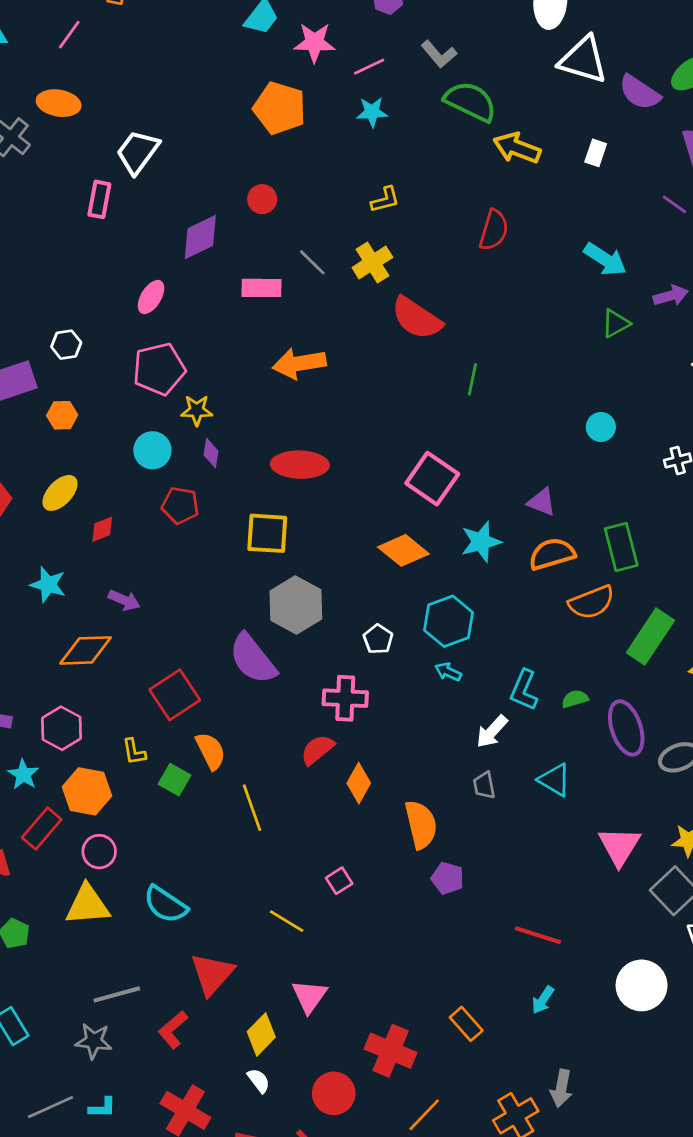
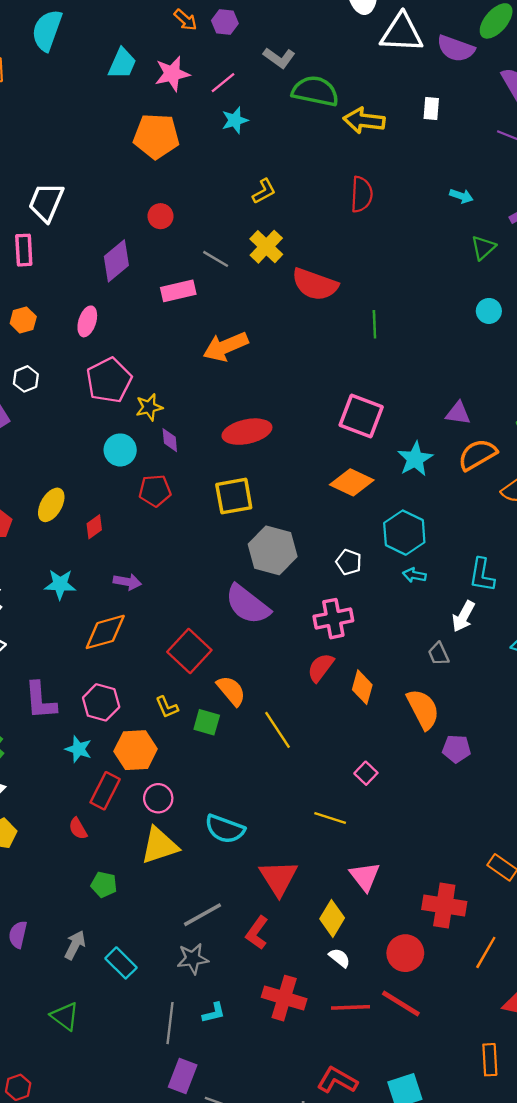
cyan arrow: (605, 259) -> (461, 196), size x0.6
orange hexagon: (62, 415) -> (23, 320), moved
cyan circle: (601, 427) -> (489, 311), moved
gray trapezoid: (484, 785) -> (439, 654), moved
gray line: (50, 1107) -> (170, 1023), turned -45

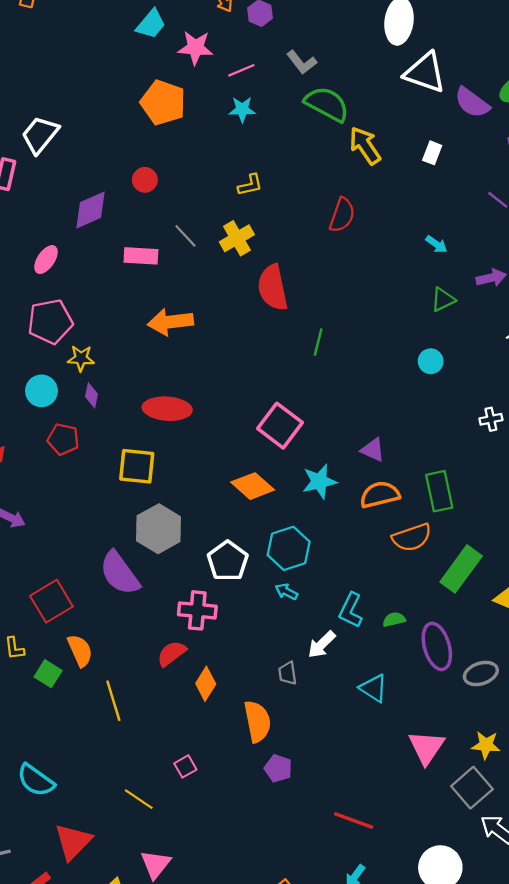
yellow arrow: (364, 121) -> (365, 146), turned 33
red semicircle: (315, 284) -> (273, 288), turned 42
white pentagon: (349, 562) -> (228, 561), size x1.6

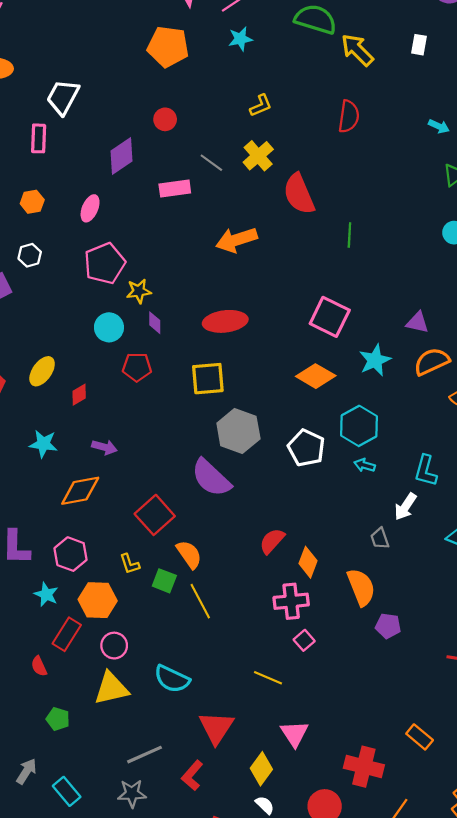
orange arrow: (170, 322) -> (236, 240), moved
pink cross: (197, 610) -> (291, 601), moved
yellow line: (113, 701) -> (200, 601), moved

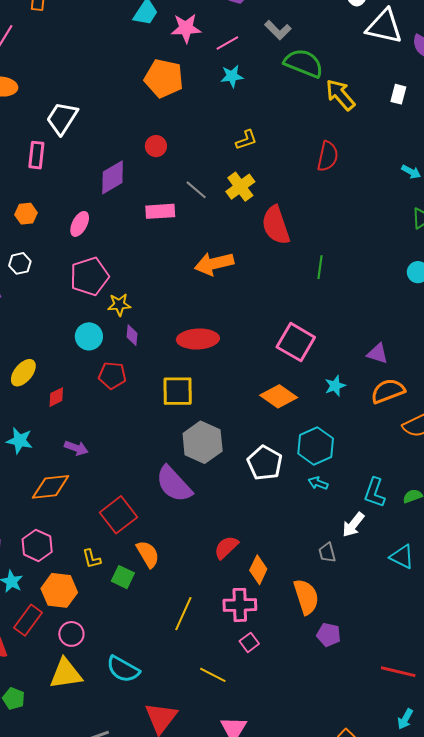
cyan star: (375, 360) -> (335, 386), size x0.7
yellow line: (200, 601) -> (183, 614), moved, turned 48

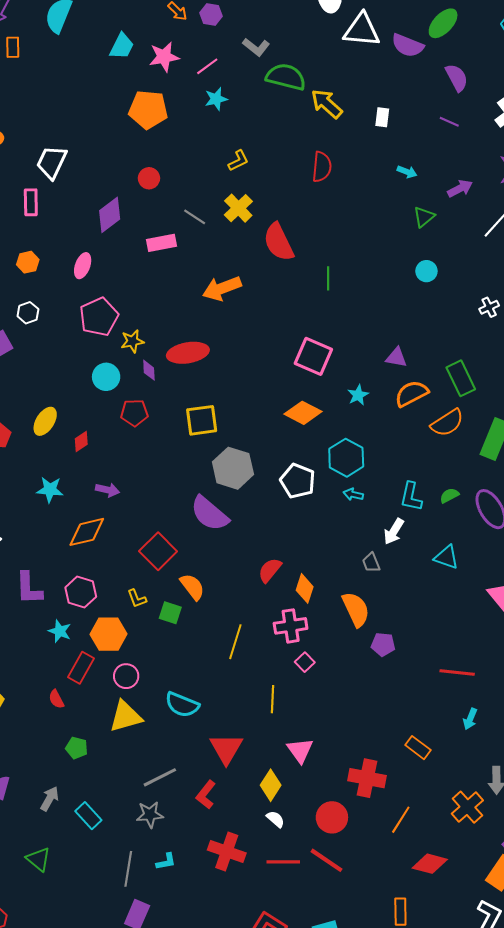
white rectangle: (398, 94) -> (382, 117), moved
red ellipse: (198, 339) -> (188, 353), moved
yellow line: (213, 675) -> (273, 699), turned 72

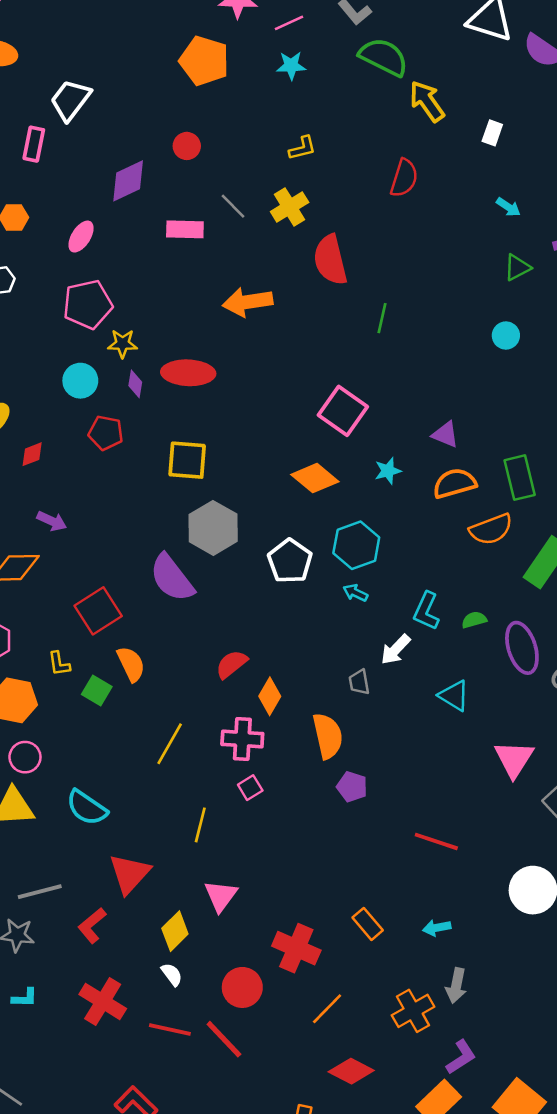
cyan arrow: (470, 719) -> (437, 928), moved, turned 45

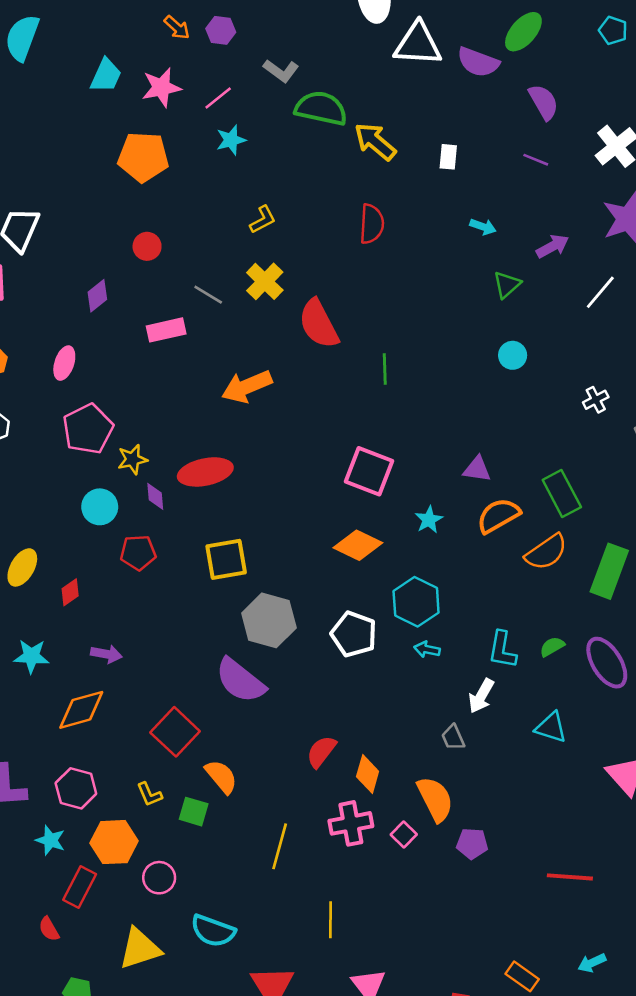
purple diamond: (128, 181) -> (97, 296), size x0.7
pink circle: (25, 757) -> (159, 878), moved
pink square: (250, 788) -> (404, 834), moved

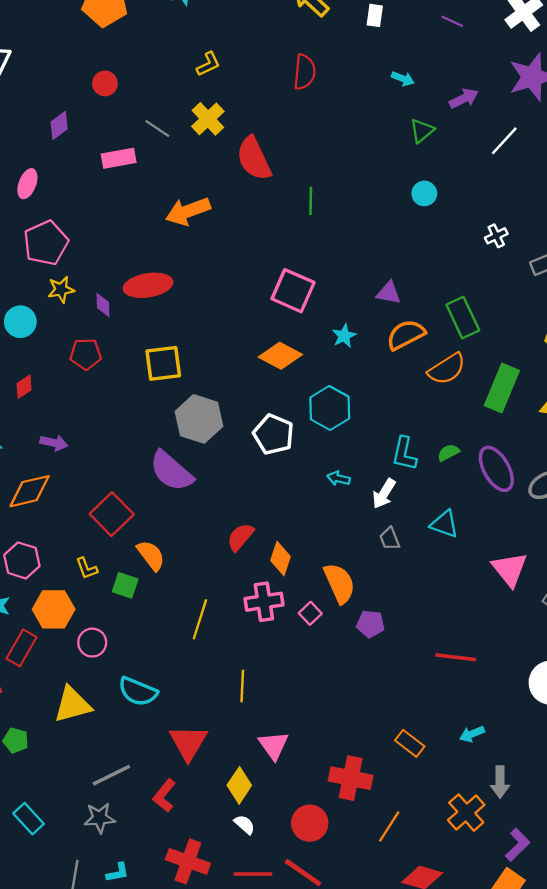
yellow star: (132, 459) -> (61, 290), moved
cyan circle: (100, 507) -> (20, 322), moved
cyan arrow: (427, 649) -> (339, 478), moved
gray trapezoid: (453, 737) -> (390, 539), moved

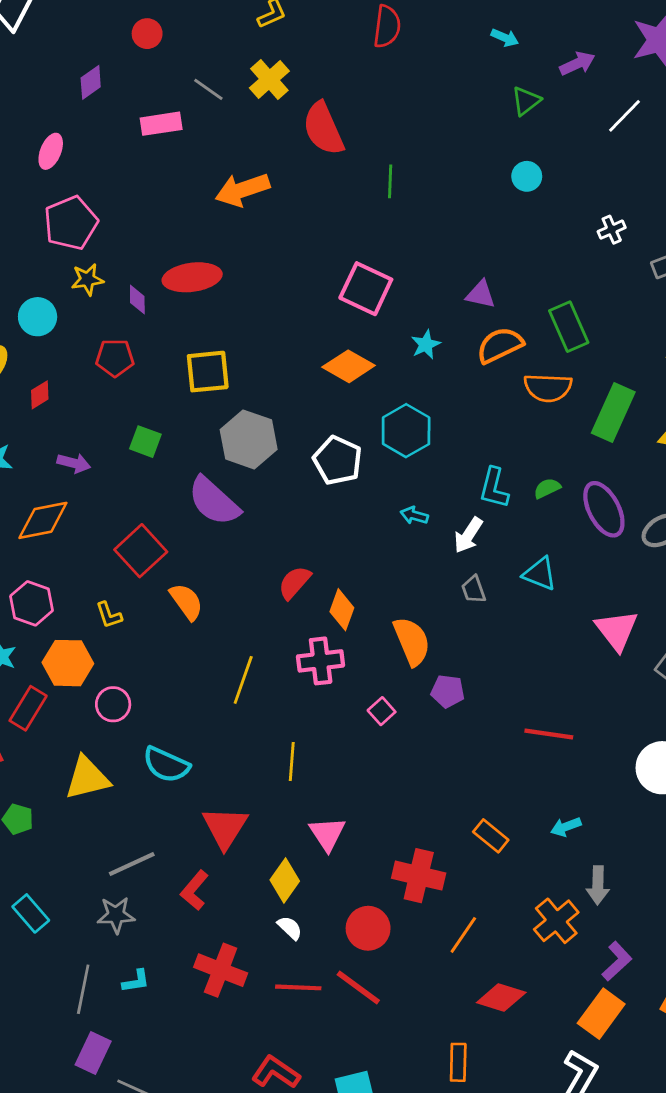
orange semicircle: (447, 369) -> (548, 388), turned 33
green square: (125, 585) -> (145, 442), moved
pink square: (310, 613) -> (382, 711), moved

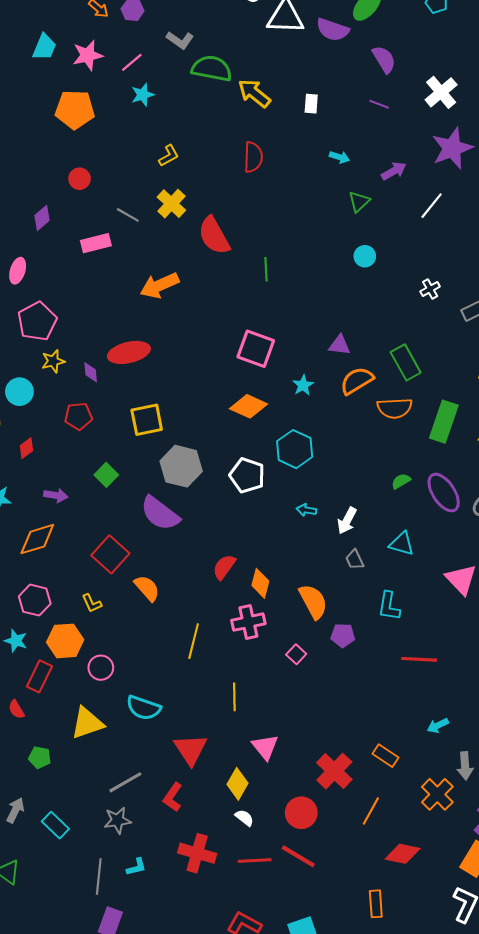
green square: (145, 442) -> (106, 475), turned 30
cyan L-shape: (494, 488) -> (389, 606), moved
orange rectangle: (491, 836) -> (386, 756), moved
red cross: (419, 876) -> (334, 771), turned 36

